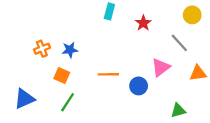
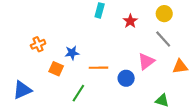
yellow circle: (192, 15) -> (164, 14), moved
blue star: (70, 50) -> (72, 53), moved
green line: (68, 102) -> (78, 93), moved
green triangle: (178, 110) -> (162, 101), turned 32

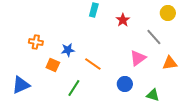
yellow circle: (164, 14) -> (168, 13), moved
orange cross: (38, 44) -> (36, 42), turned 32
orange line: (99, 68) -> (93, 64), turned 36
blue circle: (126, 78) -> (125, 84), moved

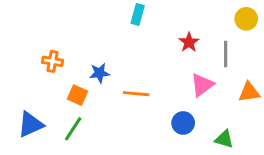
red star: (123, 20) -> (189, 42), moved
gray line: (154, 37) -> (226, 54), turned 42
orange line: (93, 64) -> (136, 94), turned -30
green line: (74, 88) -> (73, 129), moved

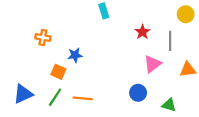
cyan rectangle: (138, 14) -> (104, 11), turned -32
orange cross: (53, 61) -> (43, 37), moved
orange line: (136, 94) -> (83, 98), moved

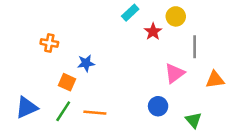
cyan rectangle: (104, 11) -> (130, 13), moved, turned 64
yellow circle: (186, 14) -> (176, 16), moved
red star: (142, 32) -> (153, 32), moved
green triangle: (169, 105) -> (193, 120), turned 32

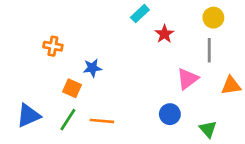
yellow circle: (176, 16) -> (213, 18), moved

